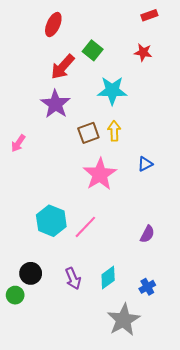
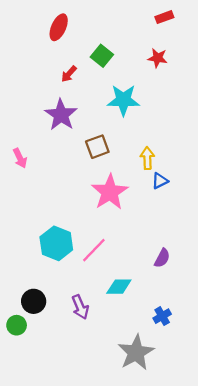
red arrow: (63, 67) -> (69, 74), size x0.6
yellow arrow: (114, 131) -> (147, 158), moved
pink arrow: (18, 143) -> (20, 158), turned -60
cyan diamond: (108, 277) -> (119, 287), moved, turned 35

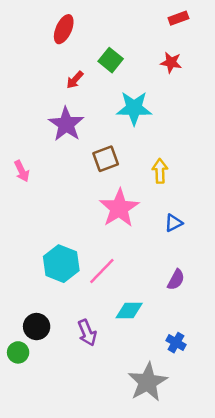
blue triangle: (160, 181) -> (174, 223), moved
blue cross: (162, 316) -> (176, 343), turned -30

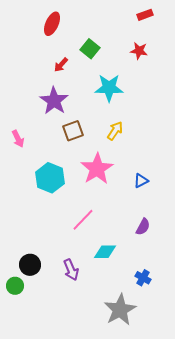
brown square: (106, 159) -> (73, 131), moved
yellow arrow: (160, 171) -> (115, 131), moved, turned 36
cyan hexagon: (61, 264) -> (50, 178), moved

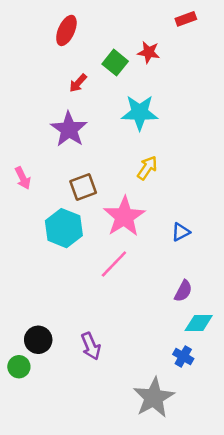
red star: (139, 51) -> (149, 52), moved
brown square: (73, 131) -> (83, 187), moved
pink line: (83, 220) -> (114, 264), moved
cyan diamond: (105, 252) -> (199, 323), moved

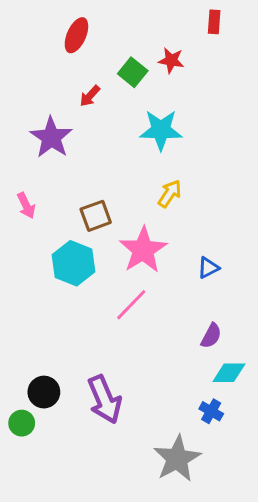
red rectangle: (186, 19) -> (214, 22), turned -66
purple star: (69, 129) -> (51, 137), moved
purple arrow: (91, 346) -> (105, 399), size x1.5

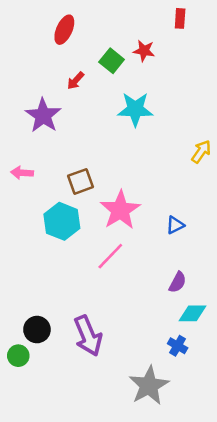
yellow arrow: (170, 194) -> (201, 152), moved
pink arrow: (26, 205) -> (22, 173), turned 120

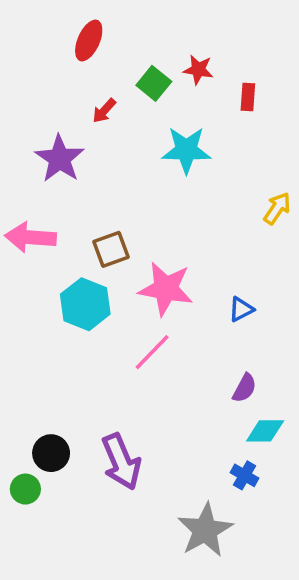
red rectangle: (180, 18) -> (248, 97), moved
pink arrow: (22, 173) -> (31, 237), size x1.6
pink star: (120, 210) -> (166, 289), turned -30

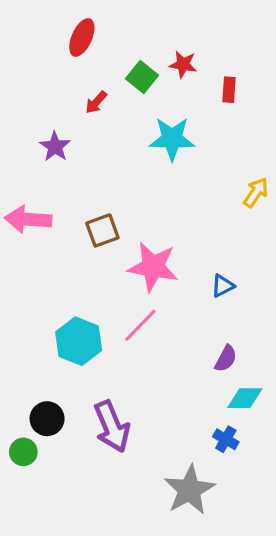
purple star: (60, 159) -> (55, 147), size x0.7
cyan hexagon: (85, 304) -> (79, 341), moved

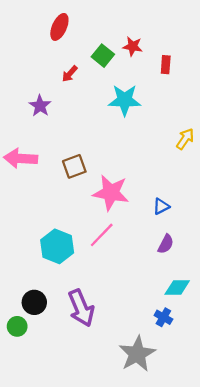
purple semicircle: (226, 359) -> (166, 244), moved

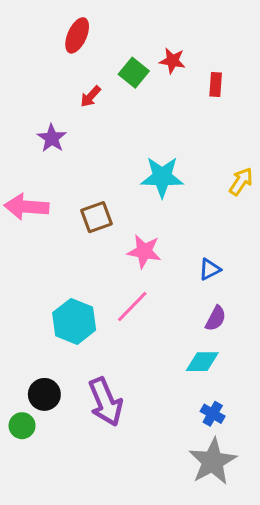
cyan star: (125, 100) -> (162, 177), moved
pink star: (111, 193) -> (144, 251), size x0.7
cyan diamond: (177, 288) -> (202, 362), moved
gray star: (137, 354) -> (213, 461), moved

